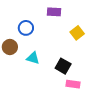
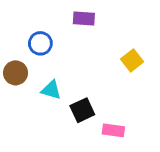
yellow square: (77, 33) -> (132, 60), moved
black square: (63, 66) -> (82, 110), moved, turned 35

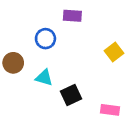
blue circle: (40, 43) -> (45, 39), moved
pink rectangle: (113, 130) -> (110, 110), moved

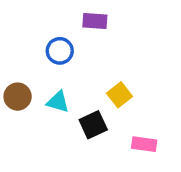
yellow square: (114, 52) -> (120, 95), moved
brown circle: (13, 63) -> (18, 97), moved

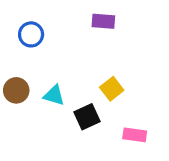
purple rectangle: (95, 21) -> (103, 21), moved
blue circle: (60, 51) -> (31, 34), moved

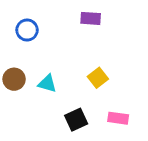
black square: (87, 117) -> (76, 120), moved

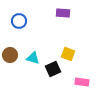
yellow square: (98, 78) -> (68, 54), turned -32
black square: (76, 120) -> (53, 69), moved

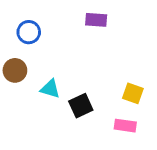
yellow square: (68, 54) -> (133, 93), moved
brown circle: (10, 55) -> (15, 70), moved

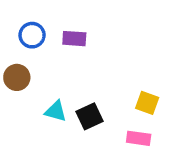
purple rectangle: (96, 20) -> (74, 39), moved
cyan triangle: (50, 89) -> (56, 111), moved

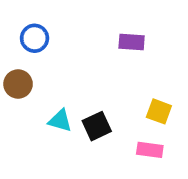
purple rectangle: (74, 39) -> (132, 42), moved

